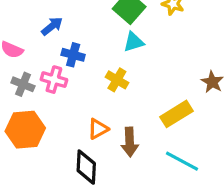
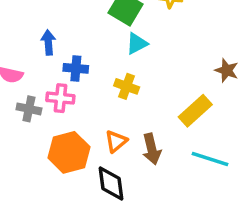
blue arrow: (52, 26) -> (48, 42), turned -45
orange hexagon: (25, 130) -> (69, 152), moved

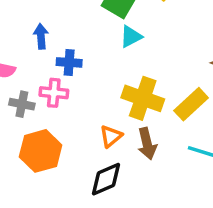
yellow cross: (127, 86) -> (143, 98), moved, size x1.6
orange hexagon: (69, 152) -> (41, 151), moved
black diamond: (111, 184) -> (106, 179), turned 75

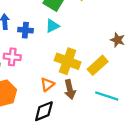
cyan triangle: (131, 37) -> (52, 26), moved
blue cross: (69, 62) -> (25, 30), moved

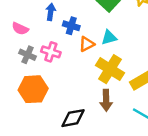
cyan triangle: (52, 26) -> (109, 37), moved
orange triangle: (47, 84) -> (87, 44), moved

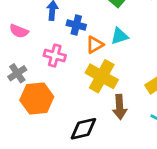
gray cross: (28, 55) -> (17, 73), moved, turned 35
yellow cross: (110, 69) -> (102, 76), moved

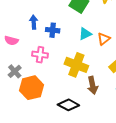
orange triangle: (95, 45) -> (104, 39), moved
black diamond: (83, 129) -> (68, 105), turned 50

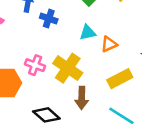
pink cross: (40, 55) -> (35, 65), moved

